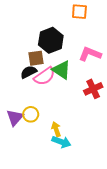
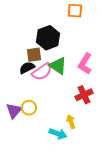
pink L-shape: (90, 54) -> (85, 64), moved, turned -80
red cross: (93, 89) -> (84, 95), moved
yellow arrow: (56, 129) -> (71, 122), moved

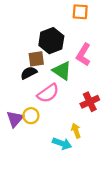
pink L-shape: (85, 64) -> (83, 55), moved
pink semicircle: (42, 72) -> (48, 93), moved

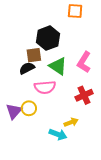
pink L-shape: (83, 55) -> (84, 62), moved
pink semicircle: (48, 93) -> (45, 87), turned 30
yellow arrow: (76, 131) -> (71, 122), turned 88

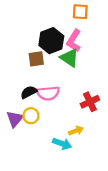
pink L-shape: (84, 62) -> (74, 41), moved
green triangle: (58, 66) -> (70, 58), moved
black semicircle: (27, 68) -> (29, 92), moved

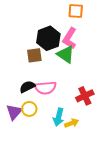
cyan arrow: (62, 144) -> (59, 117), moved, turned 84

